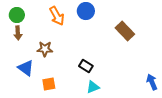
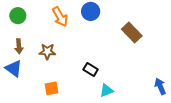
brown arrow: (18, 33) -> (19, 46), moved
blue triangle: (26, 68) -> (14, 68), moved
cyan triangle: (93, 87) -> (106, 91), moved

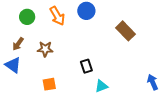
green circle: (18, 16) -> (27, 17), moved
brown arrow: (19, 46) -> (18, 44), turned 40
black rectangle: (91, 69) -> (86, 66), turned 40

